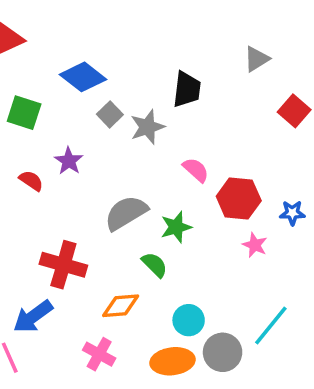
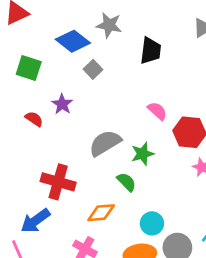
gray star: (147, 127) -> (109, 25), moved, turned 30

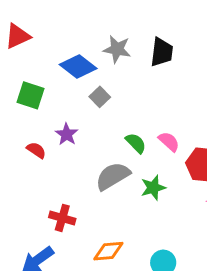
black trapezoid: (151, 51) -> (162, 52), moved
red cross: (58, 182) -> (62, 218), size x0.7
green semicircle: (126, 182) -> (136, 143), moved

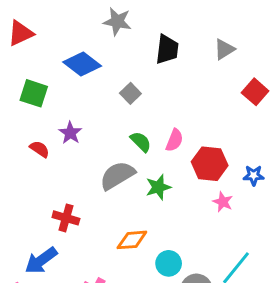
gray star: (117, 49) -> (117, 21), moved
gray square: (100, 97) -> (130, 93), moved
pink semicircle: (169, 142) -> (174, 140), turned 70
orange diamond: (108, 251) -> (132, 240), moved

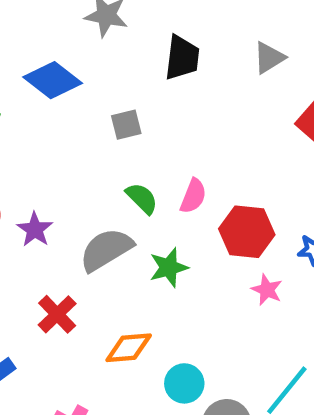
gray square: (130, 93) -> (126, 125), turned 30
purple star: (70, 133) -> (35, 230), moved
red cross: (66, 218) -> (57, 314), moved, turned 30

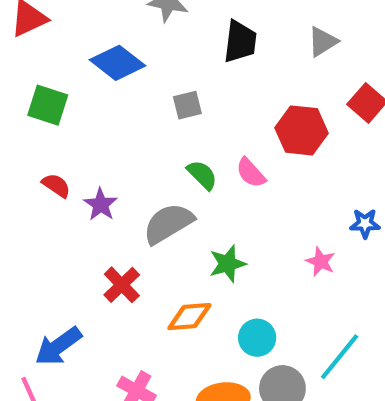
pink semicircle: (193, 196) -> (251, 173), turned 116
red hexagon: (247, 232) -> (302, 130), moved
green star: (169, 267) -> (227, 264), moved
cyan circle: (184, 383) -> (257, 338), moved

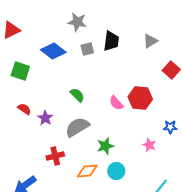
gray square: (187, 105) -> (87, 49), moved
red hexagon: (302, 130) -> (140, 98), moved
green semicircle: (202, 175) -> (77, 95), moved
red cross: (122, 285) -> (55, 156), turned 30
cyan circle: (257, 338) -> (116, 171), moved

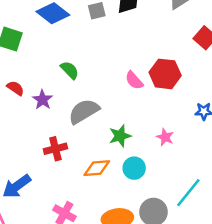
green semicircle: (77, 95) -> (70, 70), moved
pink star: (149, 145) -> (165, 137), moved

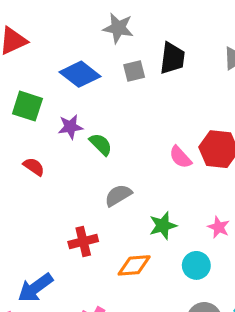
purple star: (43, 100) -> (70, 127), moved, turned 30
gray semicircle: (84, 111) -> (118, 195), size x0.7
cyan circle: (134, 168) -> (196, 265), moved

